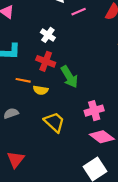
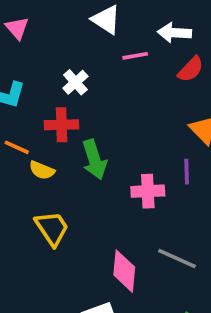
red cross: (46, 61) -> (62, 125), turned -36
pink cross: (94, 111) -> (148, 191), moved
pink diamond: (102, 137) -> (124, 271), turned 45

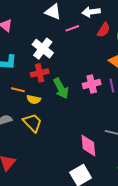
white cross: (75, 82) -> (43, 49), size x1.5
pink cross: (148, 191) -> (92, 84), moved
yellow trapezoid: (52, 228) -> (32, 123), moved

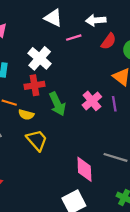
pink cross: (92, 84) -> (92, 101), turned -30
yellow trapezoid: (32, 123) -> (37, 140), moved

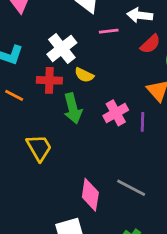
yellow semicircle: (26, 115) -> (84, 75), moved

